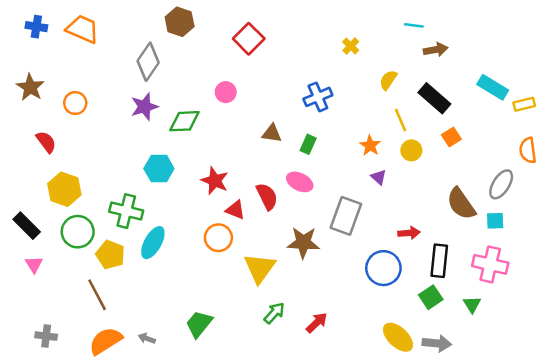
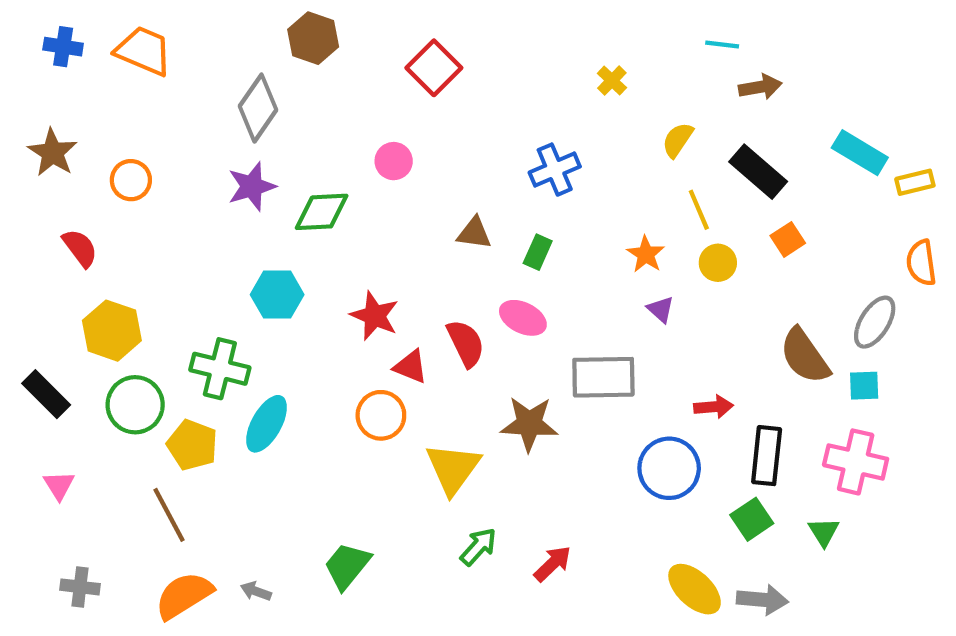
gray rectangle: (346, 216) -> (603, 377), turned 69
pink triangle: (34, 264) -> (59, 485), moved

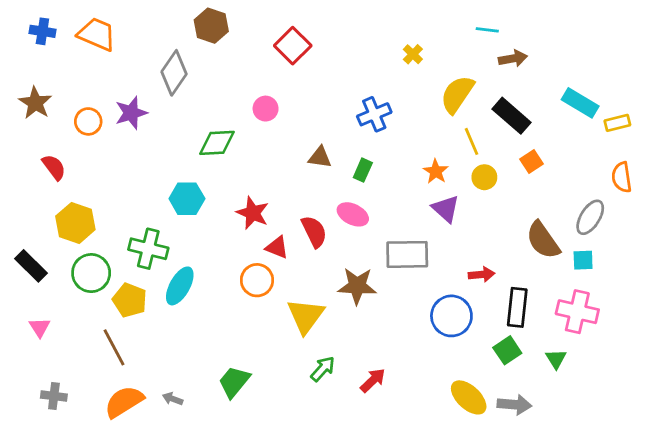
yellow semicircle: (678, 140) -> (457, 94), size x1.6
purple star: (252, 186) -> (131, 113), moved
purple triangle: (661, 309) -> (446, 209), size x1.5

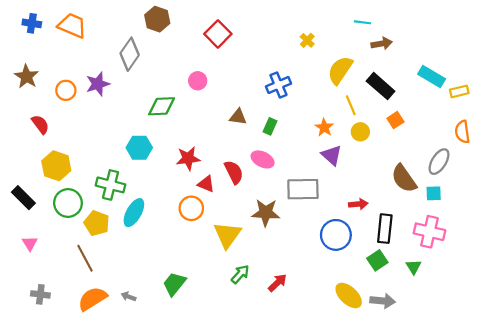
red star: (253, 213) -> (188, 158), turned -30

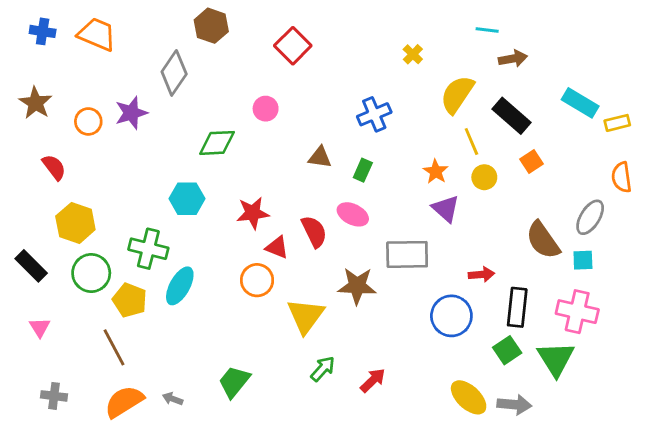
green triangle: (413, 267) -> (556, 359), size x1.8

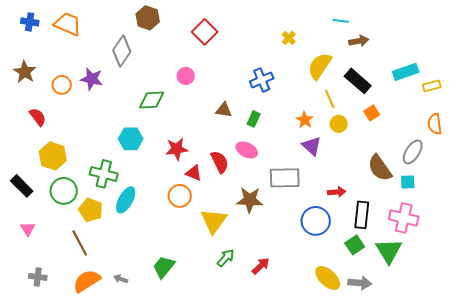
cyan rectangle: (580, 103) -> (406, 72), turned -50
purple star: (131, 113) -> (92, 79), turned 30

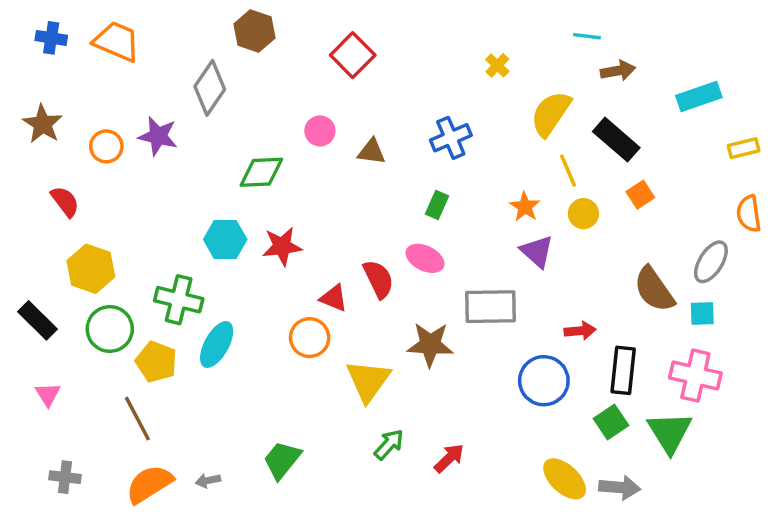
cyan rectangle: (406, 72) -> (699, 96), moved
brown triangle: (224, 110) -> (372, 152), moved
red star: (177, 149) -> (282, 246), moved
gray arrow: (121, 279) -> (208, 481), turned -32

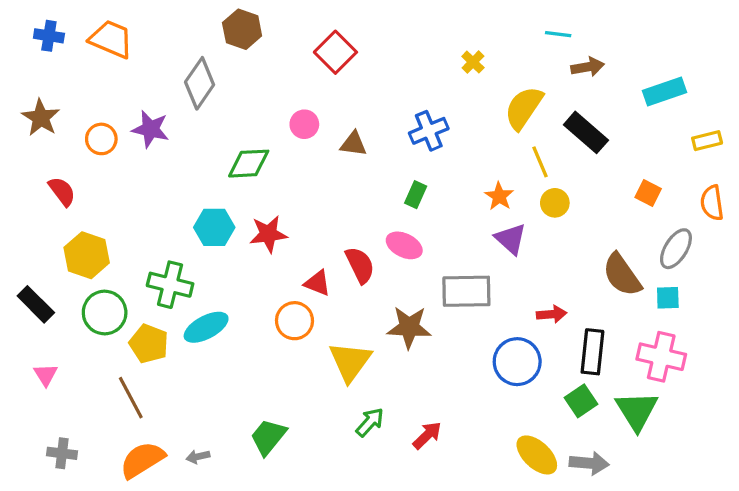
orange square: (640, 195) -> (648, 193), moved, turned -30
cyan ellipse: (217, 345) -> (206, 327), turned 33

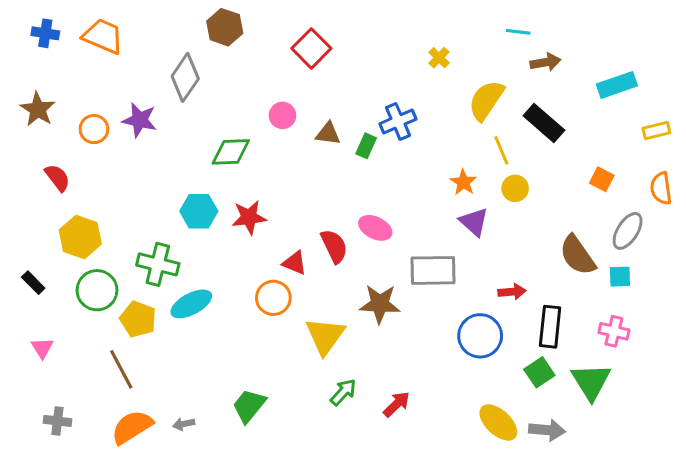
green rectangle: (416, 195) -> (366, 146), moved
black rectangle: (36, 304) -> (33, 283), size x0.7
pink cross: (661, 357) -> (614, 331), size x0.7

